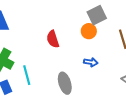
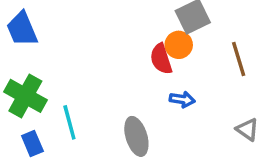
red semicircle: (53, 39) -> (161, 59), moved

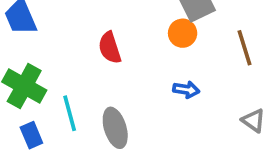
red semicircle: (161, 59) -> (110, 48), moved
gray ellipse: (136, 136) -> (115, 128), moved

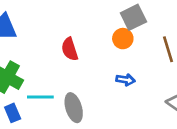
cyan line: (70, 113) -> (40, 97), turned -75

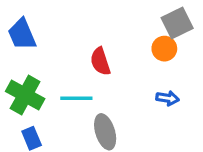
cyan line: (40, 97) -> (76, 98), moved

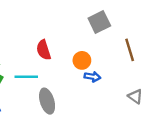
orange circle: (164, 49) -> (82, 60), moved

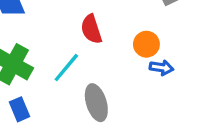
cyan line: (26, 77) -> (66, 68), turned -50

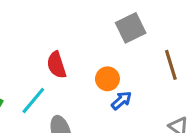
blue arrow: (161, 68) -> (121, 100), turned -50

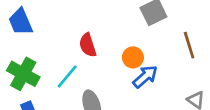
blue arrow: (121, 100) -> (145, 77), size x1.4

